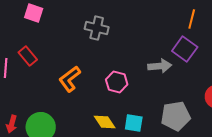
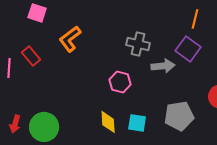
gray cross: (97, 28) -> (138, 44), moved
orange L-shape: (70, 79) -> (70, 39), moved
yellow diamond: (105, 122) -> (108, 122), turned 30

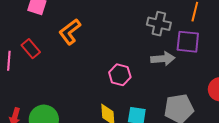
gray cross: (138, 44) -> (159, 24), moved
purple square: (188, 49) -> (188, 42), turned -30

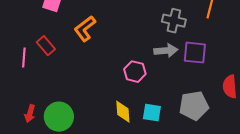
purple square: (188, 42) -> (195, 53), moved
gray arrow: (163, 59) -> (166, 51), moved

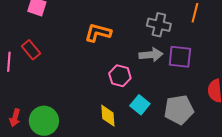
orange L-shape: (85, 29) -> (98, 33), moved, turned 52
cyan square: (152, 113) -> (140, 105), moved, turned 30

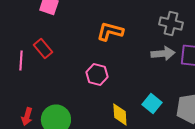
pink hexagon: (120, 76) -> (97, 74), moved

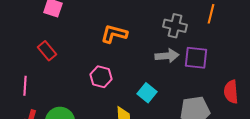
pink line: (21, 60) -> (25, 86), moved
cyan square: (152, 104) -> (147, 93), moved

